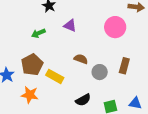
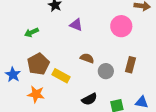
green arrow: (38, 33) -> (31, 32), moved

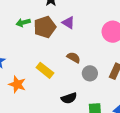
brown pentagon: (38, 64) -> (45, 27), moved

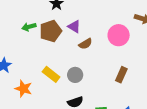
brown semicircle: (74, 57) -> (85, 44), moved, turned 120
gray circle: (90, 73) -> (75, 75), moved

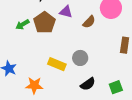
brown semicircle: (85, 44) -> (89, 22), moved

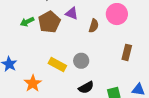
brown semicircle: (89, 22) -> (94, 26), turned -32
orange star: (34, 85) -> (33, 83), turned 30

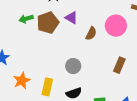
yellow rectangle: (57, 65) -> (47, 87), moved, turned 66

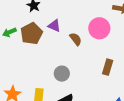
brown semicircle: (91, 33) -> (76, 39), turned -56

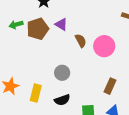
pink circle: (99, 28) -> (104, 46), moved
brown rectangle: (108, 67) -> (110, 86), moved

